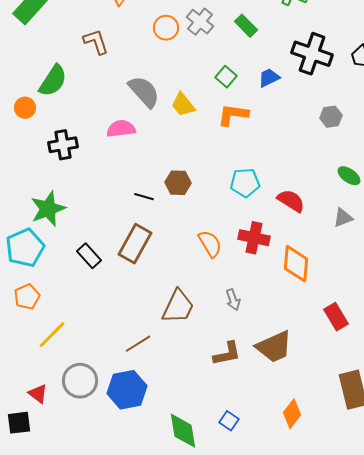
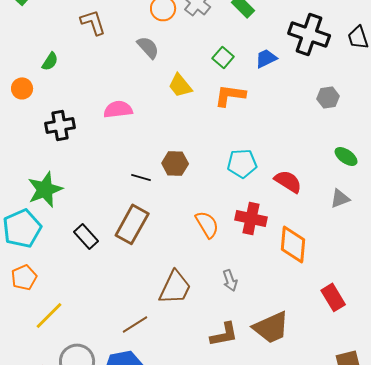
green semicircle: (53, 81) -> (50, 61), size x0.6
gray semicircle: (144, 92) -> (148, 47), moved, size x0.7

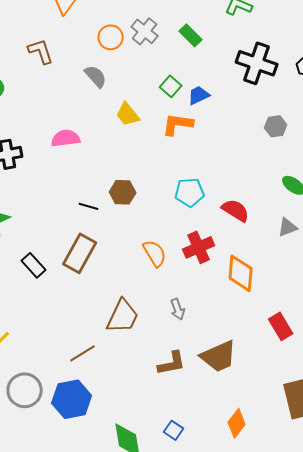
blue trapezoid: (266, 58) -> (199, 95), moved
red cross: (251, 218) -> (199, 247), turned -36

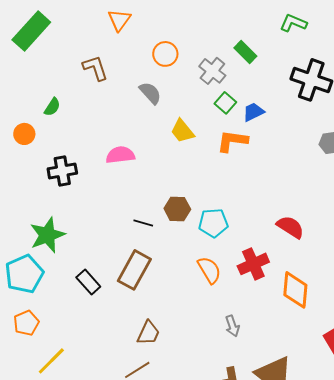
gray cross: (145, 31) -> (212, 71), moved
cyan pentagon: (190, 192) -> (213, 223), moved
brown trapezoid: (123, 316) -> (148, 333), moved, size x0.7

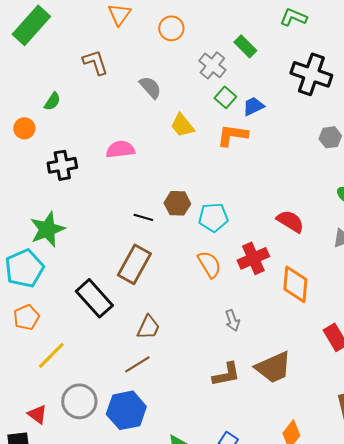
orange circle: (165, 54) -> (171, 28), moved
black rectangle: (88, 282) -> (94, 298), moved, size x1.5

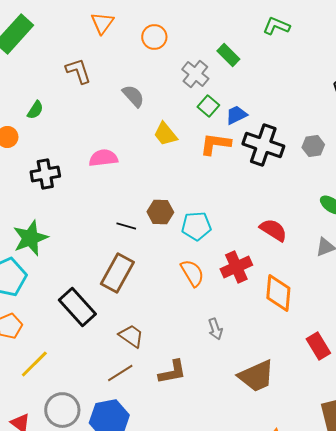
black cross: (311, 74) -> (263, 145), moved
brown trapezoid: (148, 327) -> (131, 336), turned -80
brown L-shape: (226, 374) -> (172, 372), moved

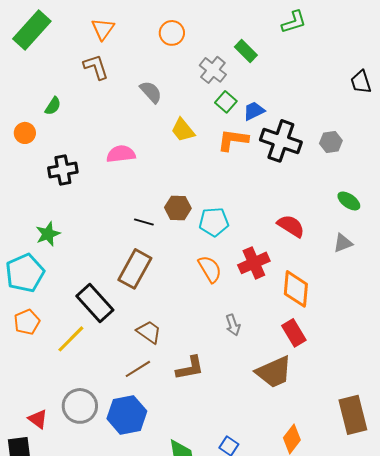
orange triangle: (102, 23) -> (103, 29), moved
green L-shape: (276, 26) -> (294, 22), turned 140
green star: (30, 238) -> (48, 234), size x0.7
red rectangle: (318, 346) -> (294, 333), moved
yellow line: (34, 364) -> (71, 339), moved

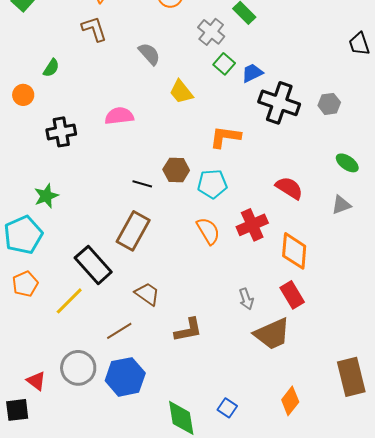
orange L-shape: (233, 140) -> (225, 137), moved
gray arrow: (233, 325) -> (246, 299), moved
brown line: (138, 369) -> (119, 331), moved

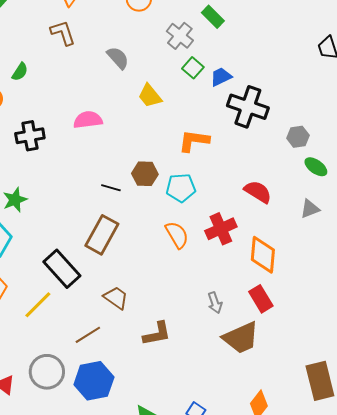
gray hexagon: (329, 104) -> (298, 137), moved

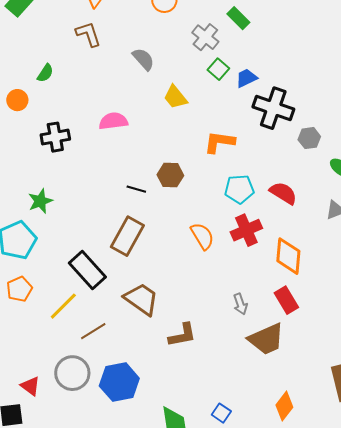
gray hexagon: (298, 137) -> (309, 138), moved
cyan pentagon: (181, 188) -> (239, 189), moved
brown trapezoid: (116, 298) -> (141, 299), size x1.4
brown line: (88, 335) -> (93, 331), moved

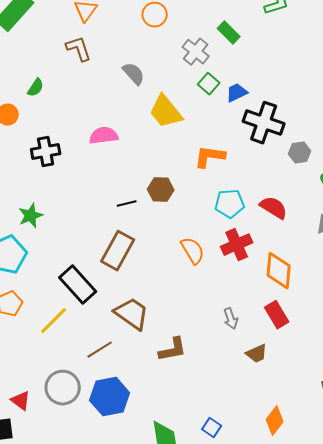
yellow trapezoid: (175, 97) -> (166, 112), size x1.4
black line: (136, 189) -> (127, 204), turned -30
brown line: (93, 331) -> (100, 350), moved
brown trapezoid: (266, 339) -> (257, 354), size x0.6

